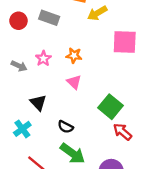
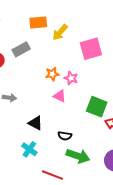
gray rectangle: (49, 18) -> (21, 49), turned -30
pink star: (43, 58) -> (71, 78), moved

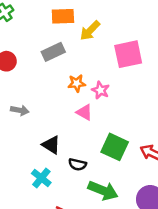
gray rectangle: (21, 49) -> (53, 52), moved
green square: (97, 107) -> (115, 147), moved
black semicircle: (65, 136) -> (77, 164), moved

